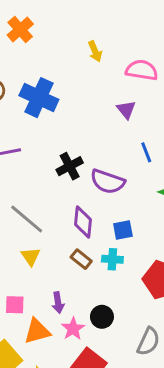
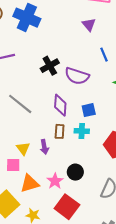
yellow triangle: (31, 256) -> (23, 148), moved
brown rectangle: (81, 259) -> (60, 131), turned 56
purple arrow: (58, 303) -> (44, 147), moved

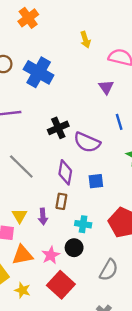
cyan cross: (82, 131) -> (83, 224), moved

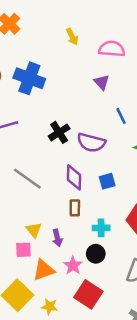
purple arrow: (43, 216) -> (57, 238), moved

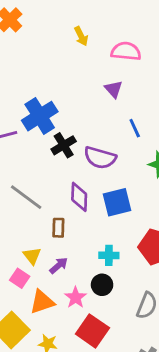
blue cross: (29, 78) -> (40, 116), moved, turned 36
blue square: (107, 181) -> (117, 202), size x1.5
brown rectangle: (75, 208) -> (58, 228), moved
purple arrow: (57, 238) -> (59, 265), turned -119
pink square: (23, 250) -> (20, 278), turned 35

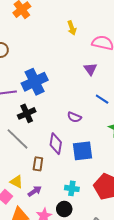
blue line: (135, 128) -> (102, 99), turned -40
black cross: (64, 145) -> (27, 113), moved
purple semicircle: (100, 158) -> (74, 117), size x0.6
yellow triangle: (32, 256) -> (16, 182), turned -32

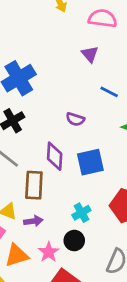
brown rectangle: (38, 164) -> (34, 185), size x1.5
cyan cross: (72, 188) -> (81, 213), turned -32
purple arrow: (35, 191) -> (33, 221), turned 32

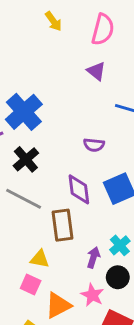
pink semicircle: (103, 18) -> (103, 30), turned 108
purple arrow: (33, 221) -> (93, 257), moved, turned -54

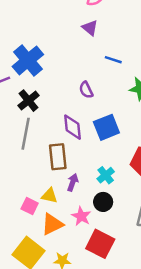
purple semicircle: (94, 145) -> (86, 90), turned 56
gray line: (24, 199) -> (26, 134), turned 72
purple arrow: (93, 257) -> (73, 182), moved
yellow triangle: (40, 259) -> (49, 196), moved

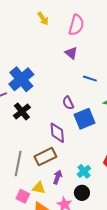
blue square: (106, 127) -> (85, 119), moved
gray line: (26, 134) -> (18, 164), moved
brown rectangle: (58, 157) -> (45, 157), turned 70

